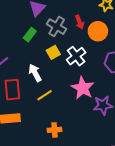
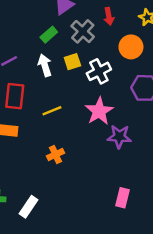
red arrow: (80, 22) -> (109, 16), moved
white arrow: (35, 73) -> (45, 65), moved
orange cross: (54, 130) -> (55, 155), turned -32

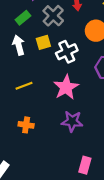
purple star: (119, 137) -> (72, 121), moved
orange cross: (55, 155) -> (26, 125), turned 32

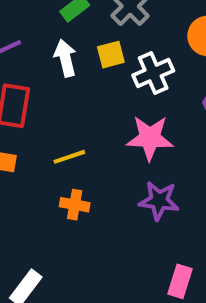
yellow line: (24, 86) -> (69, 157), moved
pink star: (66, 87) -> (150, 138), turned 30

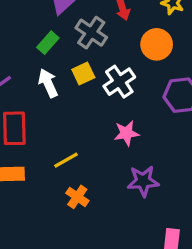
pink star: (150, 138) -> (126, 133), size x0.7
orange cross: (75, 205) -> (77, 197), turned 35

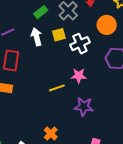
yellow line: (66, 160) -> (57, 88), moved
orange cross: (77, 197) -> (51, 134), moved

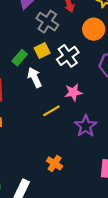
green rectangle: (41, 12) -> (20, 58), moved
white arrow: (36, 37) -> (35, 77), moved
purple star: (84, 107) -> (86, 126), turned -30

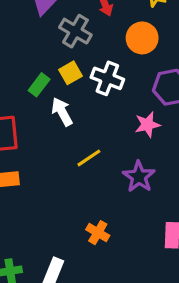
white cross: (68, 56) -> (107, 78), turned -30
pink star: (73, 92) -> (147, 125), moved

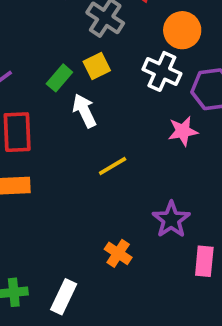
white cross: (107, 78) -> (162, 71), moved
purple star: (139, 177) -> (171, 220), moved

